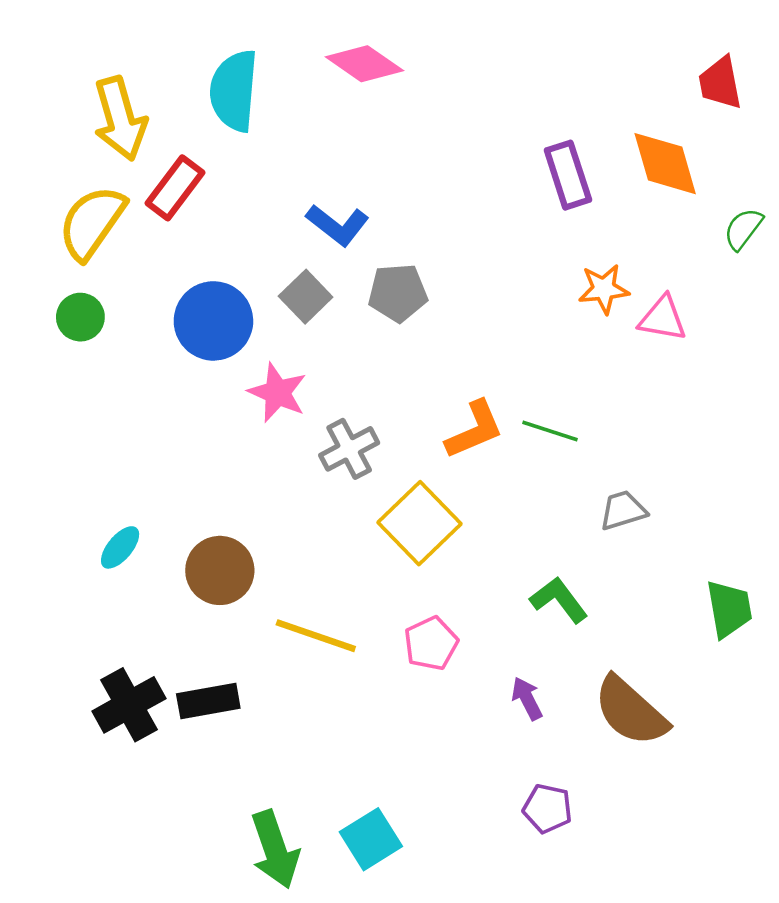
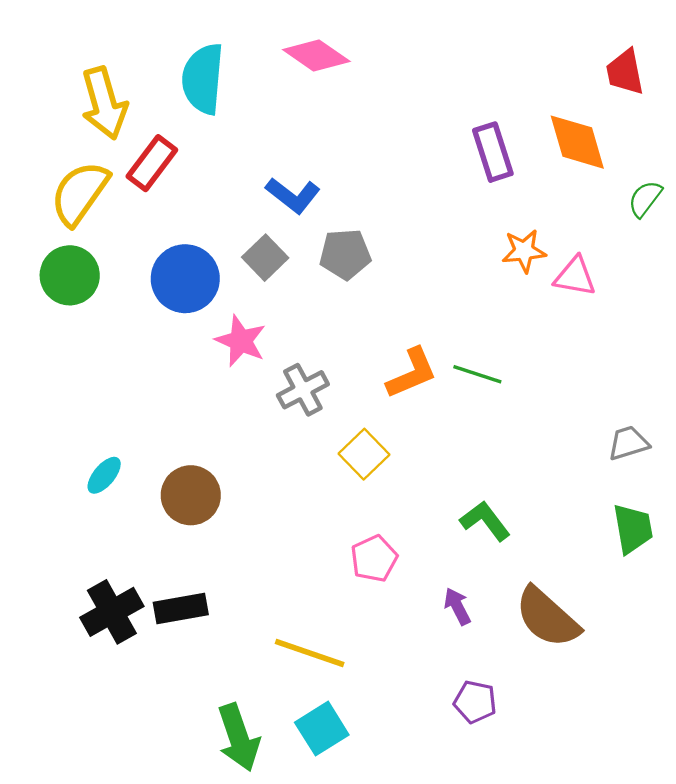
green circle: (80, 317) -> (70, 275), size x1.4
gray trapezoid: (623, 510) -> (628, 443), moved
yellow square: (419, 523) -> (364, 454), size x0.7
yellow line: (316, 636) -> (310, 653), moved

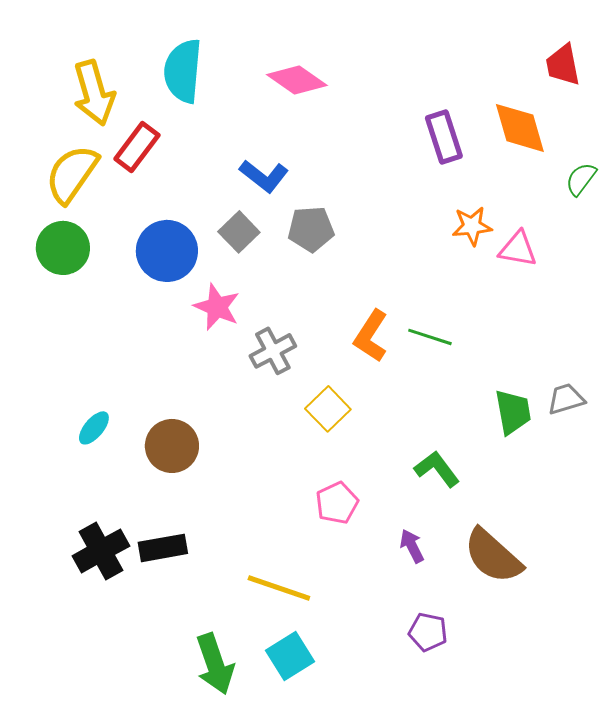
pink diamond: (316, 55) -> (297, 80), moved
orange L-shape: (412, 373) -> (371, 336), turned 146
green trapezoid: (633, 529) -> (513, 412), moved

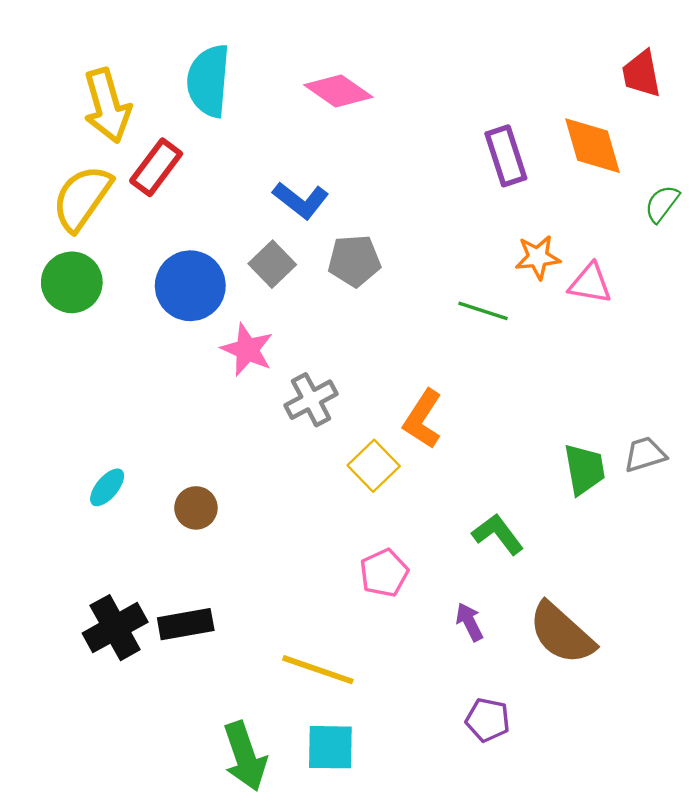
orange L-shape: (371, 336) -> (423, 419), moved
green line: (430, 337) -> (483, 311), moved
brown circle: (172, 446) -> (196, 508), size x0.7
cyan square: (290, 656) -> (330, 747), turned 33

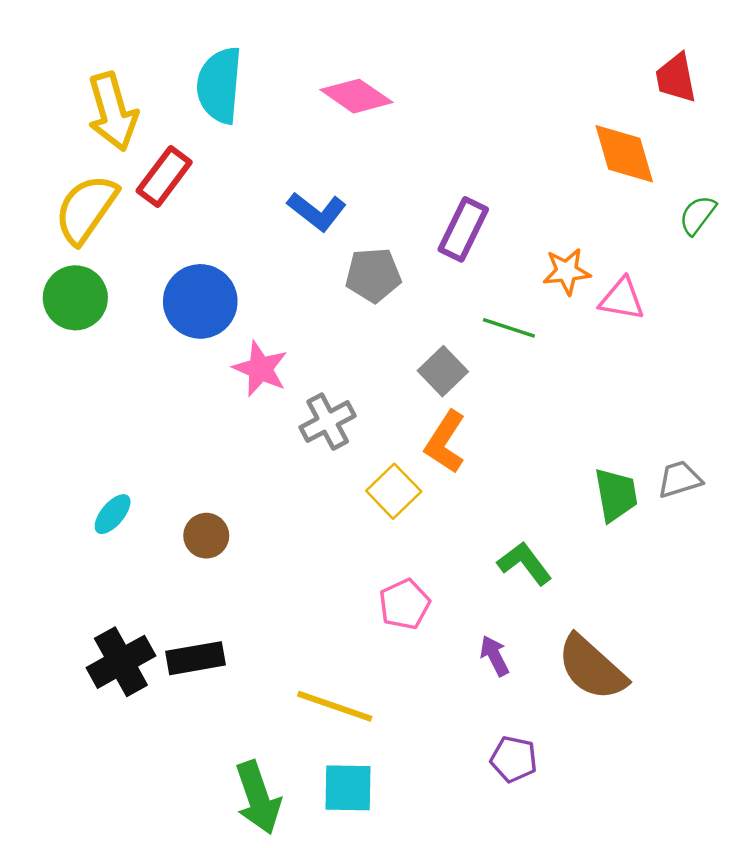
purple rectangle: (506, 156) -> (463, 229), moved, turned 44
gray square: (272, 264) -> (443, 371), moved

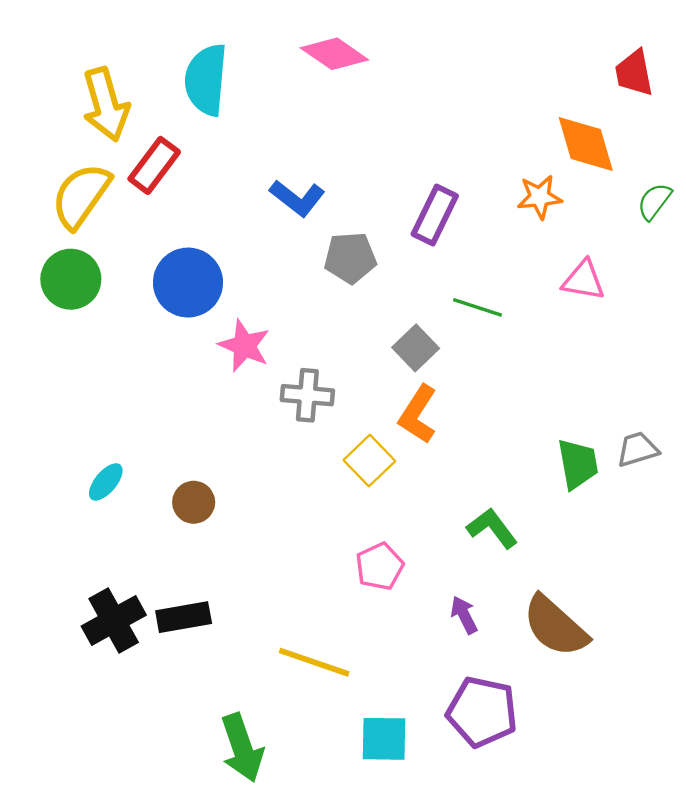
pink diamond: (356, 96) -> (334, 54), moved
orange star: (567, 271) -> (540, 197), moved
gray cross: (328, 422) -> (307, 395), turned 33
purple pentagon: (514, 759) -> (482, 712), size x1.6
cyan square: (348, 788) -> (384, 739), moved

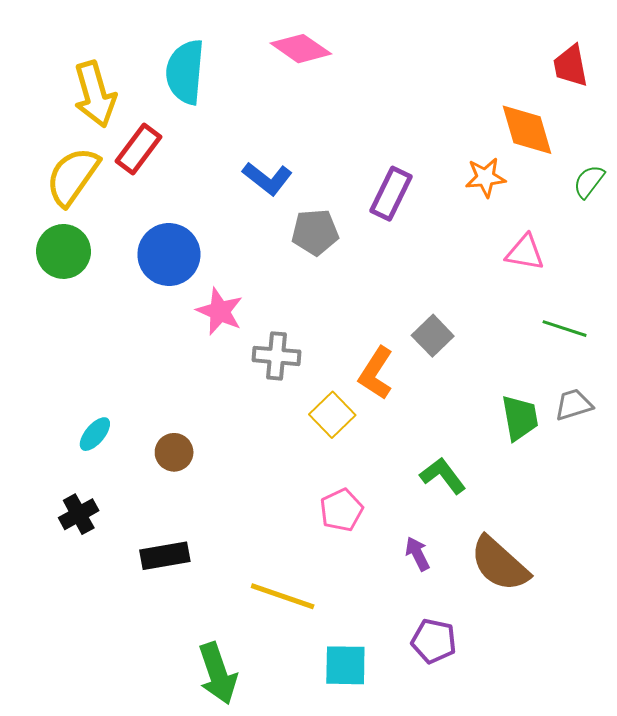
green line: (478, 307) -> (565, 329), moved
gray square: (416, 348) -> (433, 336), moved
black cross: (114, 621) -> (79, 514), moved, size x0.7
purple pentagon: (482, 712) -> (434, 641), size x0.7

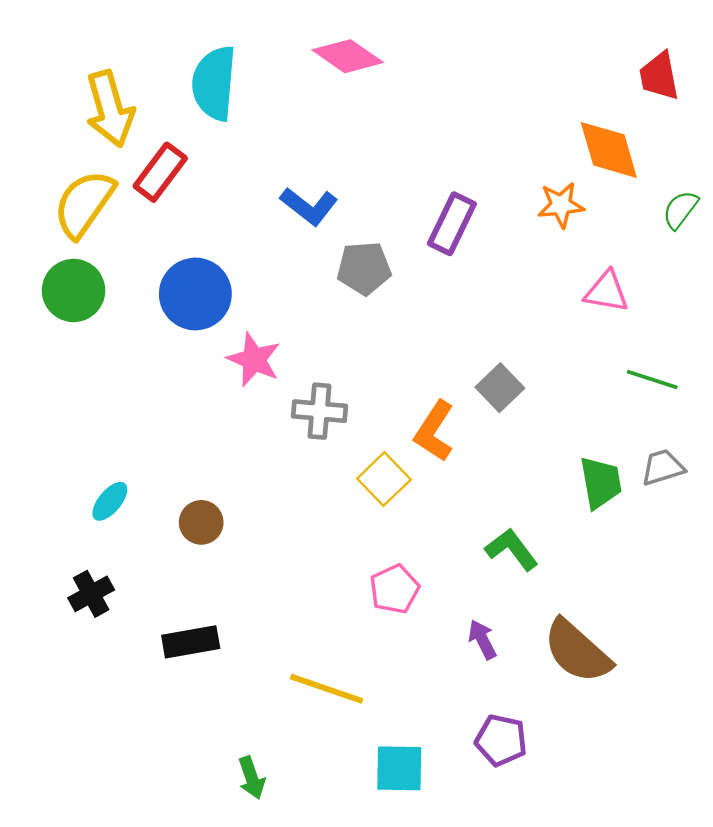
green arrow: (218, 673) -> (252, 778), size x0.6

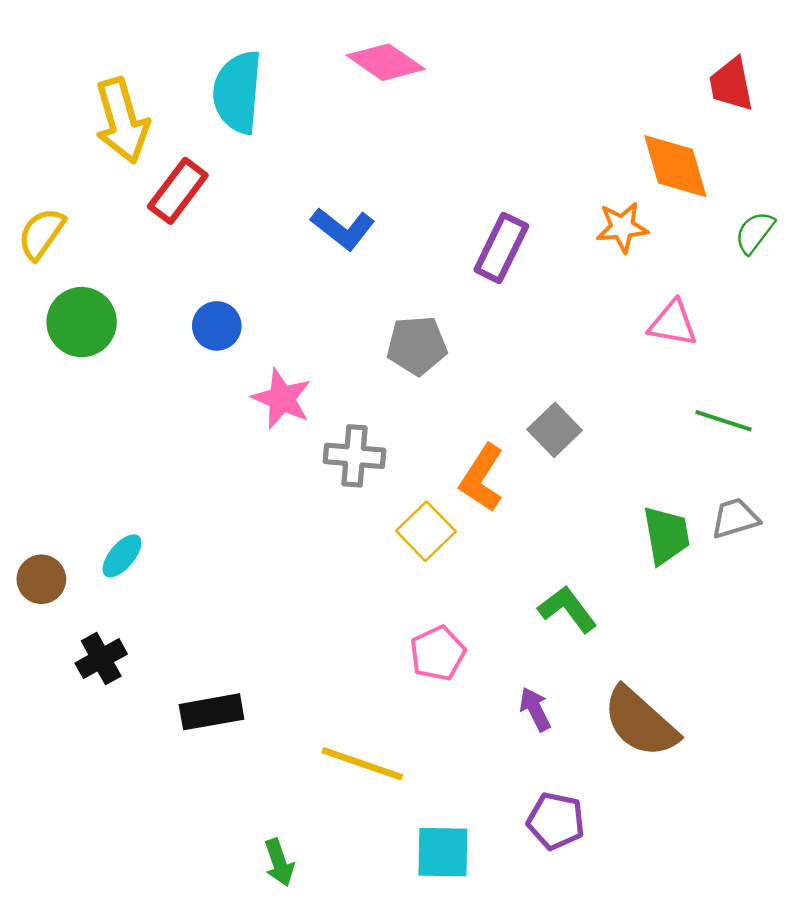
yellow semicircle: (84, 204) -> (41, 234), moved, size x0.7
gray pentagon: (364, 268) -> (417, 345), moved
blue circle: (195, 294) -> (217, 326), size x0.6
brown circle: (201, 522) -> (41, 579), moved

